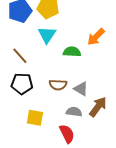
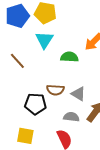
black pentagon: (22, 84) -> (35, 104), moved
yellow square: (35, 118) -> (25, 136), moved

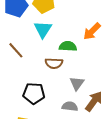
brown semicircle: (55, 90) -> (54, 63), moved
gray triangle: (78, 94) -> (77, 83), turned 35

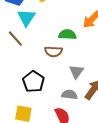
cyan triangle: (43, 29) -> (26, 18), moved
black pentagon: (34, 93) -> (33, 82), turned 30

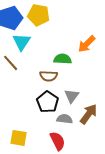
black pentagon: (33, 82) -> (48, 102), moved

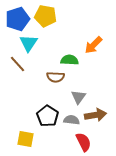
black pentagon: (48, 102) -> (48, 116), moved
brown arrow: (89, 114) -> (96, 115), turned 45
red semicircle: (58, 141) -> (84, 142), moved

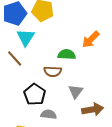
black pentagon: (48, 116) -> (35, 94), moved
gray semicircle: (72, 120) -> (49, 114), moved

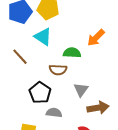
cyan triangle: (26, 37) -> (43, 37), moved, turned -30

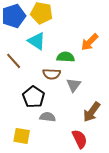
gray triangle: (81, 90) -> (74, 85), moved
brown arrow: (98, 108) -> (92, 112), turned 135

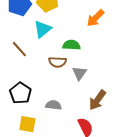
cyan triangle: (37, 41) -> (42, 29), turned 48
orange arrow: (90, 42) -> (95, 18), moved
black pentagon: (34, 97) -> (20, 93), moved

